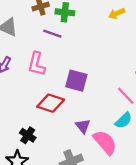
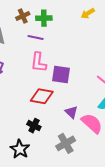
pink L-shape: (37, 64) -> (39, 62), moved
black cross: (28, 135) -> (34, 126), moved

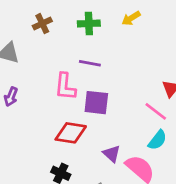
green cross: (44, 18) -> (89, 24), moved
purple line: (36, 37) -> (90, 63), moved

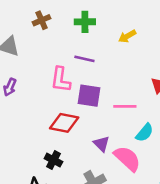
yellow arrow: (131, 18) -> (127, 36), moved
pink line: (156, 111) -> (125, 106), moved, turned -40

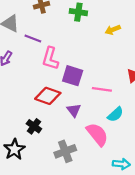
purple line: (84, 59) -> (33, 39), moved
purple triangle: (101, 144) -> (74, 110), moved

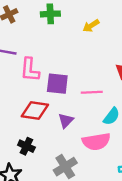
purple triangle: (74, 110) -> (66, 121), turned 32
pink semicircle: (97, 134) -> (96, 142), turned 130

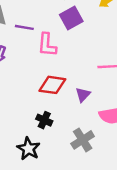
purple square: (57, 84) -> (71, 18), moved, turned -35

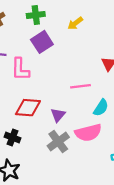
black cross: (44, 120) -> (12, 138), moved
gray cross: (83, 140) -> (58, 142), moved

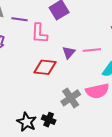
purple triangle: (58, 115) -> (69, 52), moved
black cross: (12, 138) -> (49, 120), moved

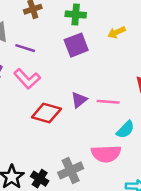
pink L-shape: (39, 33) -> (27, 79), moved, turned -55
gray cross: (71, 98) -> (71, 170), moved

